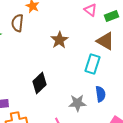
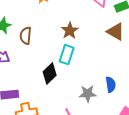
brown semicircle: (17, 23) -> (26, 36), moved
cyan rectangle: (92, 64) -> (67, 55), moved

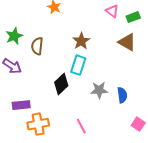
gray star: (88, 94) -> (99, 90), moved

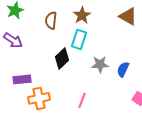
brown semicircle: (37, 46) -> (51, 20), moved
blue semicircle: (122, 95) -> (123, 69), turned -147
pink line: (81, 126) -> (82, 100), turned 49

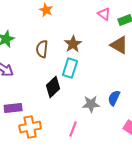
gray star: (100, 64) -> (91, 104), moved

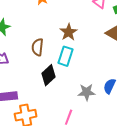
brown semicircle: (42, 49) -> (38, 47), moved

